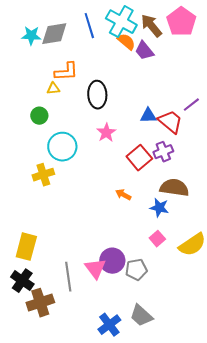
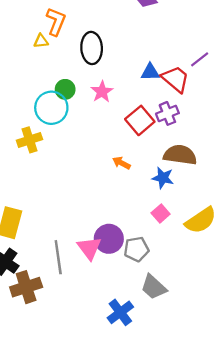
orange L-shape: (66, 72) -> (56, 22), turned -65
green circle: (39, 116) -> (65, 89), moved
gray trapezoid: (141, 316) -> (154, 287), moved
blue cross: (109, 325) -> (120, 312), moved

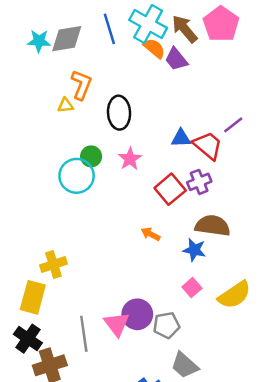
yellow cross: (29, 140) -> (53, 264), moved

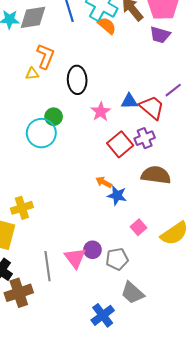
purple trapezoid: (176, 59) -> (160, 35), moved, turned -35
pink star: (130, 159) -> (101, 112), moved
blue star: (194, 250) -> (117, 196), moved
purple circle: (137, 314) -> (92, 250), size x0.7

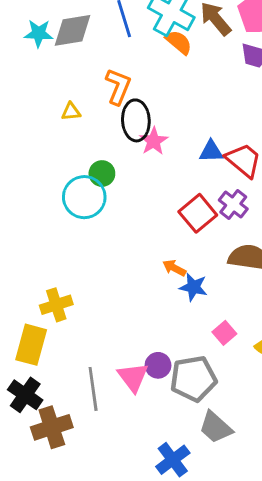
orange L-shape: (45, 56) -> (118, 86), moved
pink star: (101, 112) -> (154, 141), moved
purple cross: (145, 138) -> (233, 205), turned -30
gray pentagon: (117, 259) -> (193, 379), size x1.4

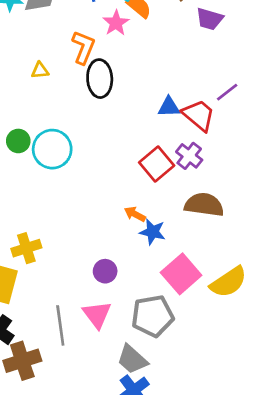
pink star: (154, 141) -> (116, 23), moved
green circle: (102, 174) -> (18, 141), moved
pink square: (224, 333) -> (181, 274), size x1.8
purple circle: (158, 365) -> (105, 271), moved
gray trapezoid: (216, 427) -> (132, 359), moved

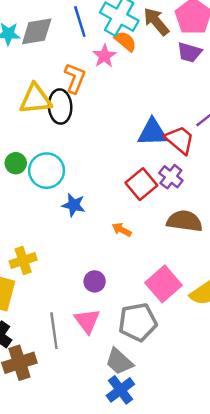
yellow triangle: (40, 70) -> (35, 99), size x2.0
black ellipse: (100, 79) -> (60, 107), moved
blue triangle: (169, 107) -> (152, 132), size x1.5
blue star: (153, 232) -> (74, 205), moved

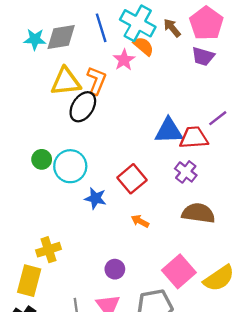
brown arrow: (156, 22) -> (172, 28), size x0.7
yellow triangle: (35, 99) -> (66, 82), moved
black ellipse: (60, 107) -> (83, 107), turned 36
red trapezoid: (180, 140) -> (194, 138), turned -44
red square: (141, 184) -> (132, 179), moved

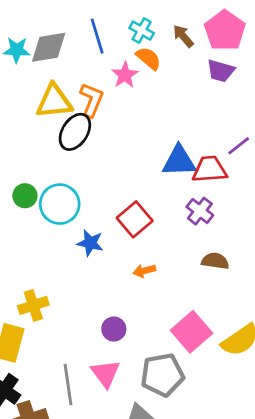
cyan cross: (138, 23) -> (142, 31), size x0.6
brown semicircle: (198, 213) -> (215, 261), size x0.7
orange arrow: (140, 221) -> (144, 271), turned -42

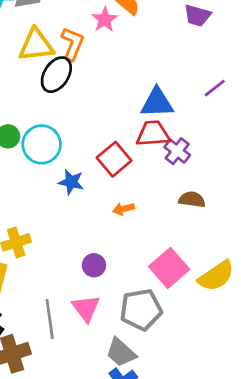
red trapezoid: (210, 169) -> (153, 134), moved

